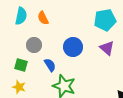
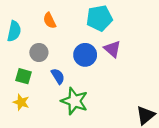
cyan semicircle: (21, 16) -> (14, 31), moved
cyan pentagon: (105, 20) -> (99, 18), moved
purple triangle: (107, 48) -> (112, 49), moved

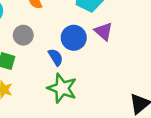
blue semicircle: (58, 76) -> (56, 57), moved

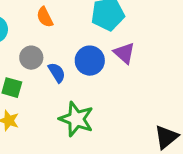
blue semicircle: (56, 57) -> (57, 73), moved

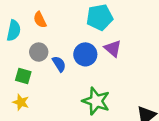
orange semicircle: (45, 17) -> (40, 20), moved
green star: (76, 119) -> (96, 101), moved

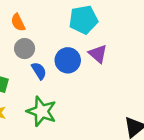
gray circle: (39, 52) -> (25, 49), moved
green star: (96, 101) -> (42, 111), moved

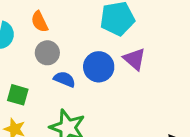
blue semicircle: (39, 71) -> (64, 79), turned -36

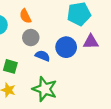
purple triangle: (134, 59) -> (91, 42), turned -42

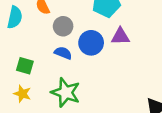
gray circle: (31, 38) -> (63, 26), moved

